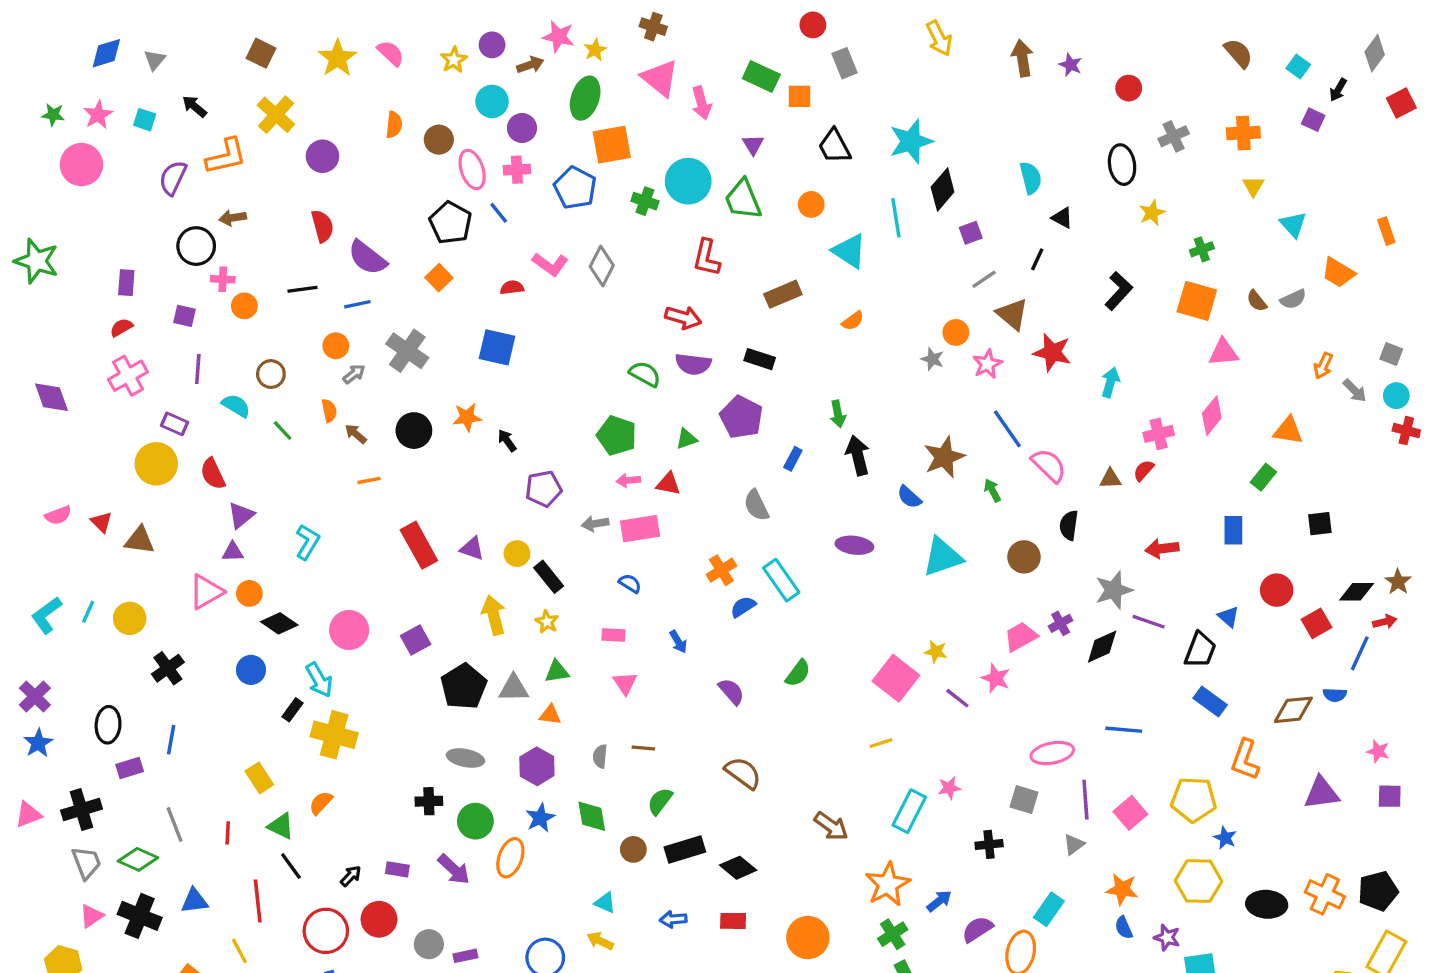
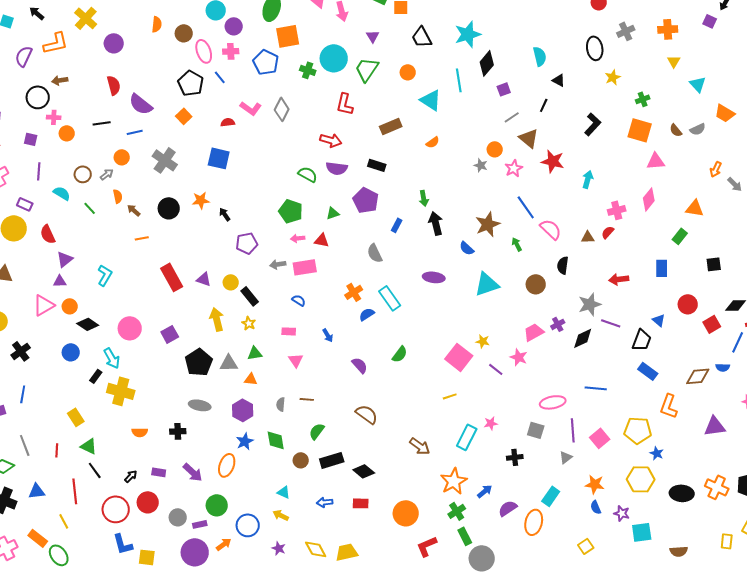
green trapezoid: (743, 199) -> (367, 69), turned 56
gray arrow: (354, 374) -> (107, 174), moved
orange semicircle: (321, 803) -> (140, 432), moved, turned -133
green circle: (475, 821) -> (217, 505), moved

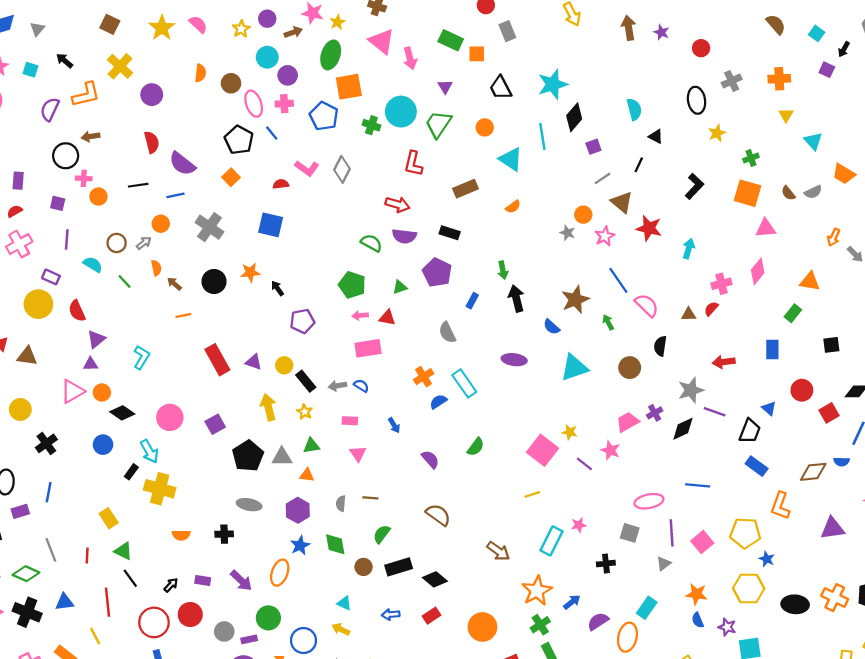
gray arrow: (278, 264) -> (337, 386), moved
red rectangle: (361, 503) -> (431, 616), turned -35

